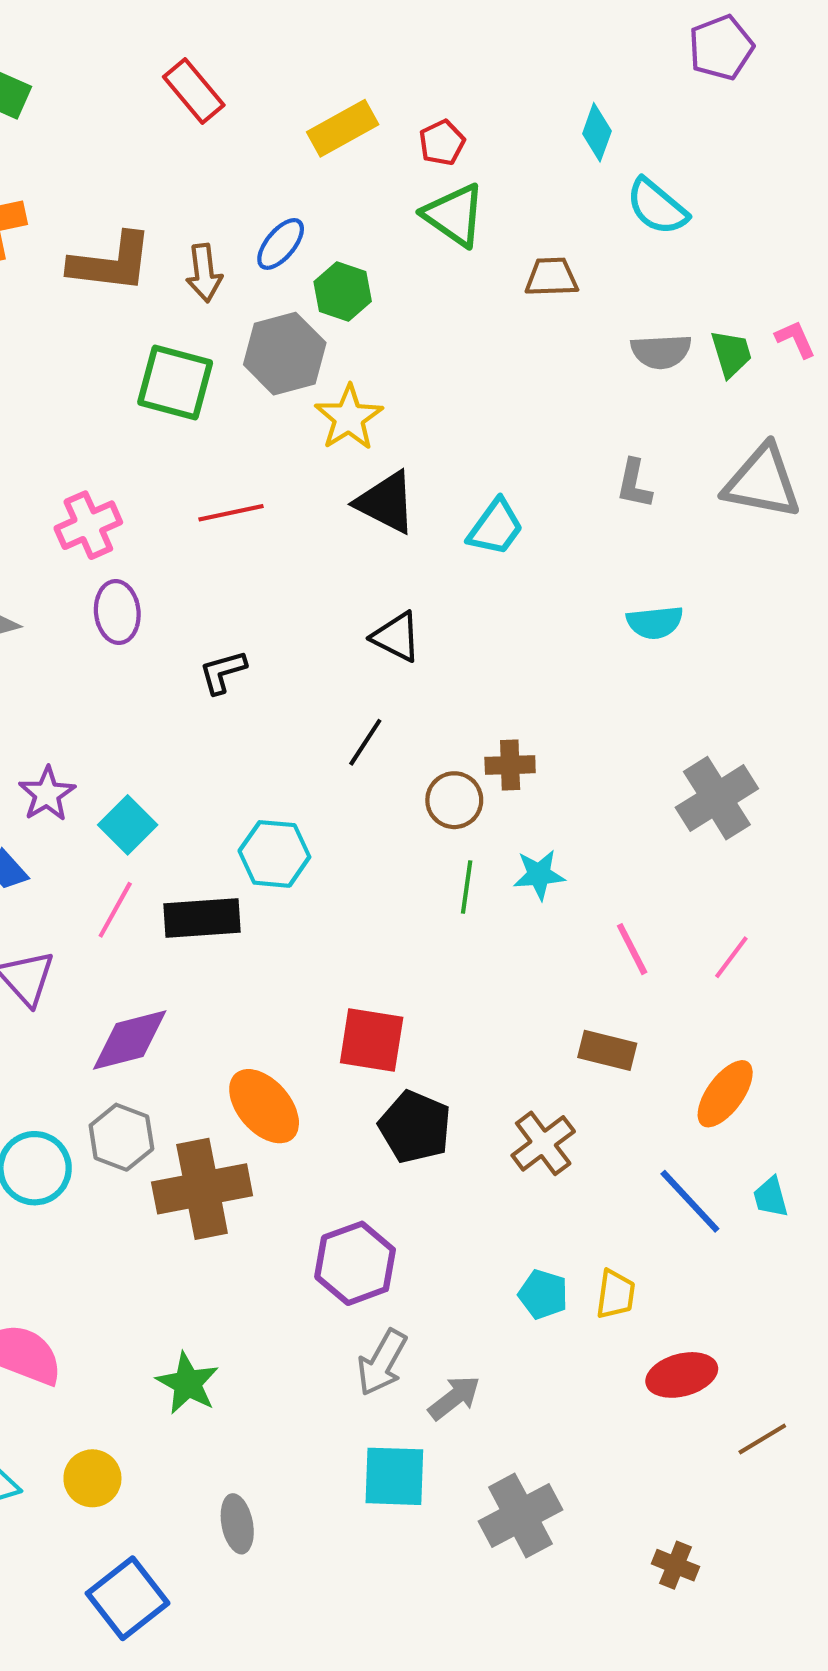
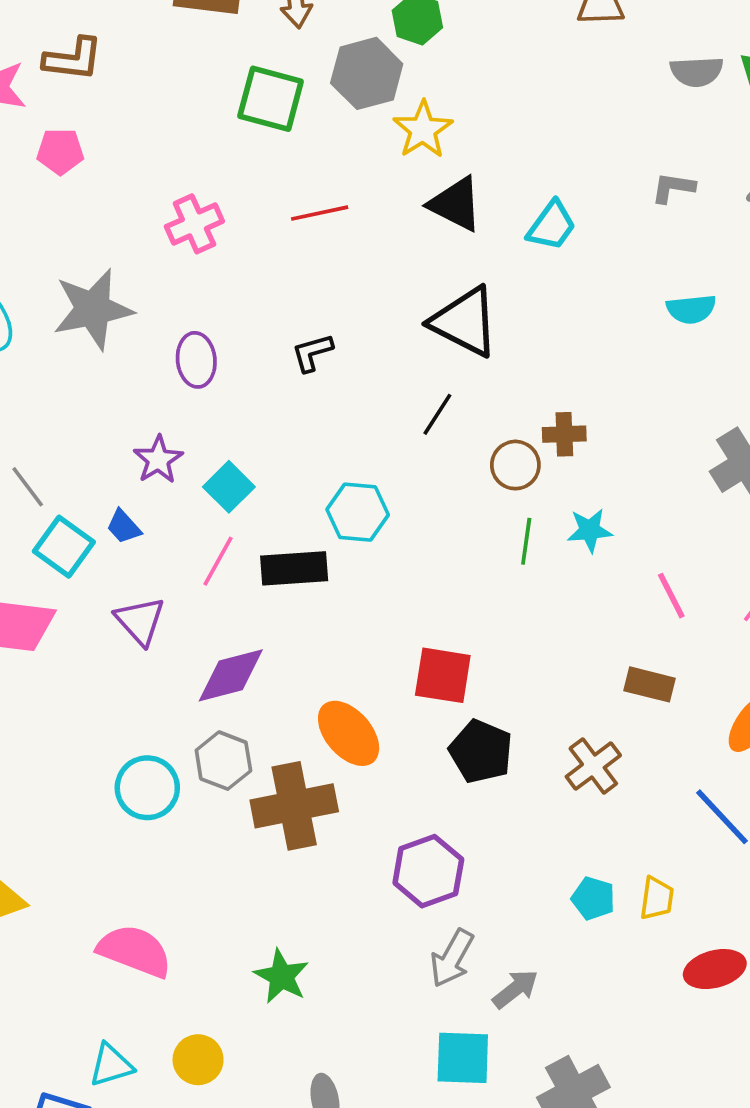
gray L-shape: (634, 484) -> (673, 188), turned 87
purple ellipse: (117, 612) -> (196, 360), moved
black triangle: (396, 637) -> (465, 322), size x1.6

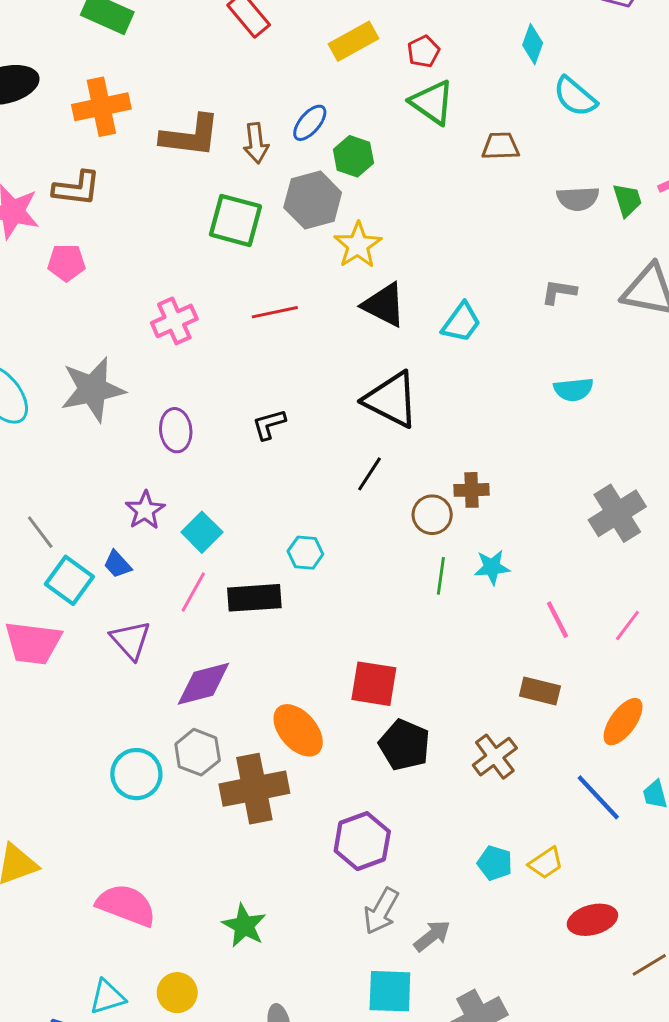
cyan hexagon: (358, 512) -> (305, 553), size x0.7
yellow trapezoid: (657, 898) -> (546, 863), turned 48

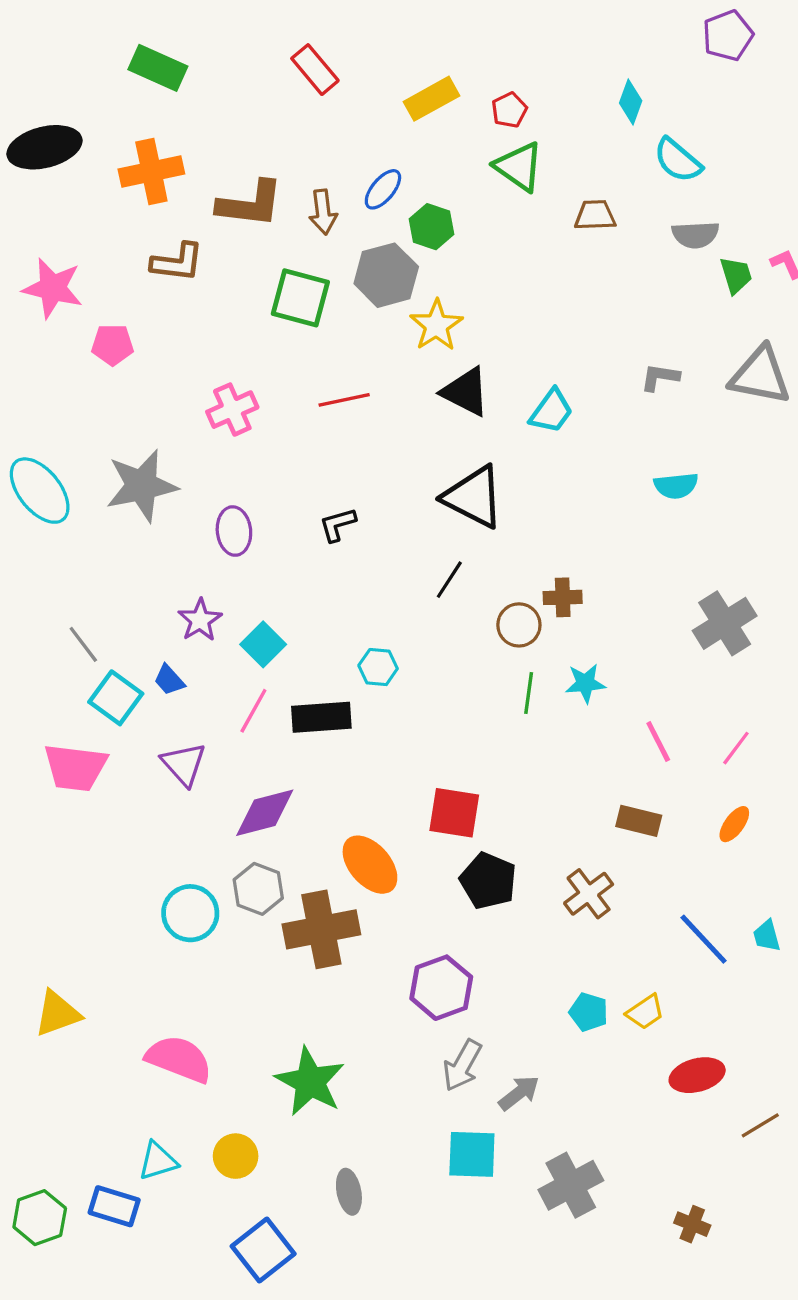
brown L-shape: (77, 188) -> (177, 262), moved
gray semicircle: (578, 199) -> (695, 235), moved
orange ellipse: (623, 722) -> (734, 824), moved, size x0.7
green star: (244, 926) -> (310, 1082), size x1.4

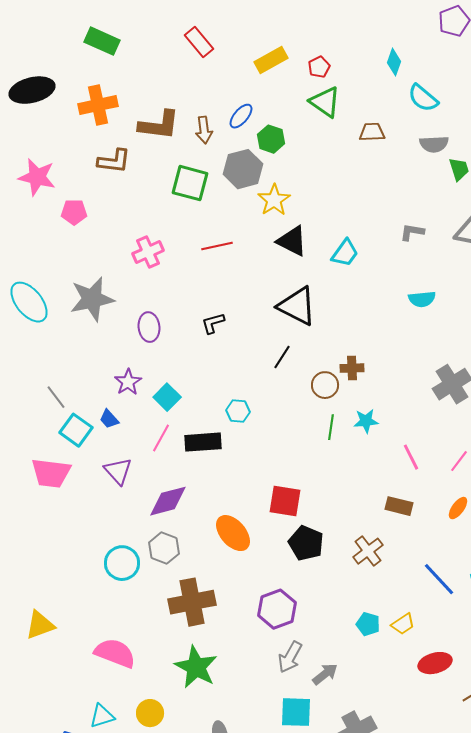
brown cross: (321, 929) -> (192, 602), moved

